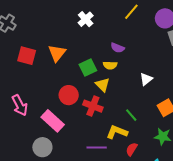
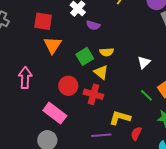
purple semicircle: (117, 48) -> (93, 25), moved
red square: (27, 56) -> (43, 21), moved
pink arrow: (20, 105) -> (25, 78), moved, turned -145
green line: (131, 115) -> (146, 95), moved

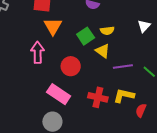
white triangle: (144, 62) -> (144, 26), moved
pink arrow: (25, 78) -> (38, 52), moved
red cross: (93, 94) -> (98, 97), moved
purple line: (101, 135) -> (123, 67), moved

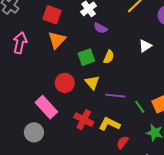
white triangle: (144, 26) -> (145, 46), moved
yellow semicircle: (107, 31) -> (109, 57), turned -72
yellow triangle: (103, 51) -> (92, 82), moved
pink arrow: (38, 52) -> (20, 43), moved

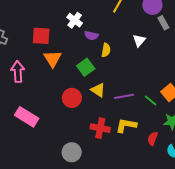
yellow semicircle: (109, 57) -> (106, 50), moved
pink rectangle: (46, 107) -> (27, 117), moved
gray circle: (34, 132) -> (72, 152), moved
red semicircle: (123, 142) -> (153, 139), moved

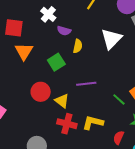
white triangle: (139, 40) -> (111, 39), size x1.6
yellow triangle: (98, 90) -> (62, 101), moved
purple line: (124, 96) -> (86, 84), moved

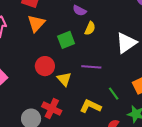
white triangle: (111, 39) -> (126, 43), moved
green line: (119, 99) -> (114, 94), moved
red cross: (67, 124) -> (52, 109), moved

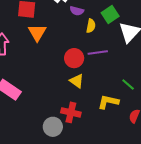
green square: (66, 40) -> (110, 14), moved
red circle: (45, 66) -> (74, 58), moved
purple line: (91, 67) -> (98, 52), moved

